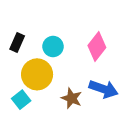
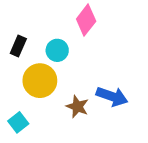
pink diamond: (97, 46) -> (86, 20), moved
cyan square: (21, 100) -> (18, 122), moved

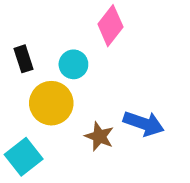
black rectangle: (18, 46) -> (24, 59), turned -42
cyan square: (18, 122) -> (24, 157), size x1.4

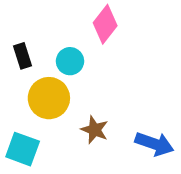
blue arrow: (144, 123) -> (154, 144), moved
cyan square: (24, 157) -> (23, 149), turned -32

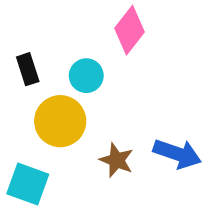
blue arrow: (154, 144) -> (177, 154), moved

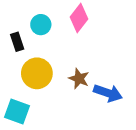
cyan circle: (86, 76) -> (41, 25), moved
brown star: (117, 160) -> (79, 79), moved

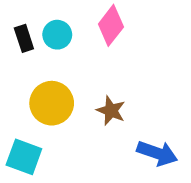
black rectangle: (17, 42) -> (24, 38), moved
blue arrow: (108, 93) -> (157, 153), moved

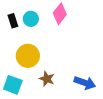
brown star: (111, 111) -> (47, 79), moved

